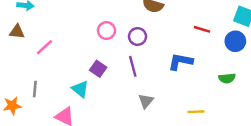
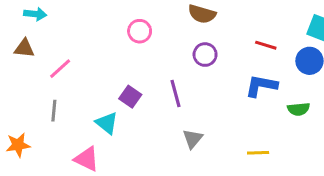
pink circle: (106, 31) -> (140, 31), moved
purple circle: (138, 36) -> (205, 55), moved
blue L-shape: (180, 62) -> (261, 86), moved
gray line: (35, 89) -> (54, 111), moved

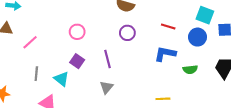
pink circle: (140, 31) -> (77, 32), moved
gray line: (54, 111) -> (36, 74), moved
gray triangle: (193, 139) -> (106, 87), moved

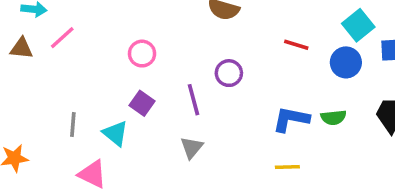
cyan square: (205, 15) -> (358, 25), turned 30
purple circle: (127, 33) -> (229, 73), moved
pink line: (30, 42) -> (62, 38), moved
blue L-shape: (165, 54) -> (291, 119), moved

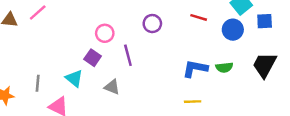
pink circle: (142, 54) -> (105, 33), moved
purple circle: (229, 73) -> (152, 24), moved
gray line: (73, 124) -> (38, 83), moved
gray triangle: (192, 148) -> (112, 87), moved, turned -49

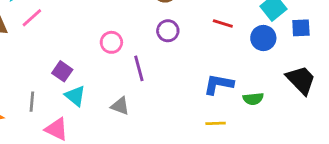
purple square: (93, 58) -> (62, 71), moved
black trapezoid: (265, 65) -> (301, 80), turned 108
green semicircle: (224, 67) -> (253, 99), moved

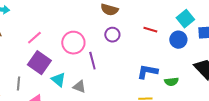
pink line: (32, 18) -> (34, 38), moved
pink circle: (111, 42) -> (73, 43), size x1.5
purple square: (62, 71) -> (39, 63), size x1.6
cyan triangle: (75, 96) -> (58, 80), moved

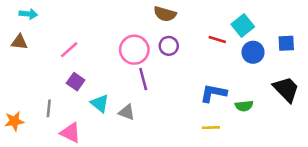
cyan square: (185, 19) -> (243, 25), moved
pink circle: (73, 43) -> (134, 50), moved
purple square: (39, 63) -> (76, 82), size x0.6

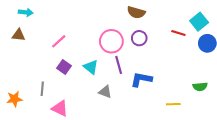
blue L-shape: (213, 93) -> (141, 79), moved
cyan triangle: (100, 103) -> (91, 67), moved

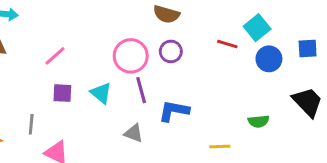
purple square: (64, 67) -> (62, 93), turned -32
gray triangle: (105, 92) -> (134, 133), moved

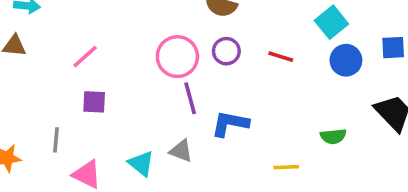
red line: (227, 44) -> (281, 57), moved
cyan triangle: (101, 93) -> (141, 164), moved

